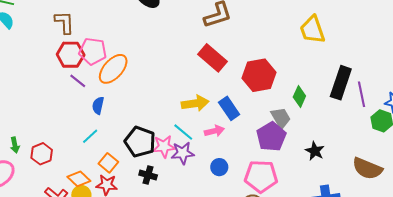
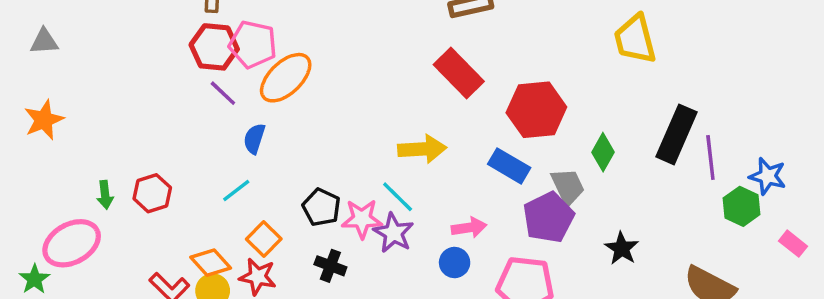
blue rectangle: (229, 108) -> (509, 166), moved, turned -30
pink arrow: (214, 131) -> (469, 228), moved
black pentagon: (140, 142) -> (321, 207), size x0.7
purple star: (183, 153) -> (393, 233), turned 30
red hexagon: (42, 154) -> (152, 193), moved

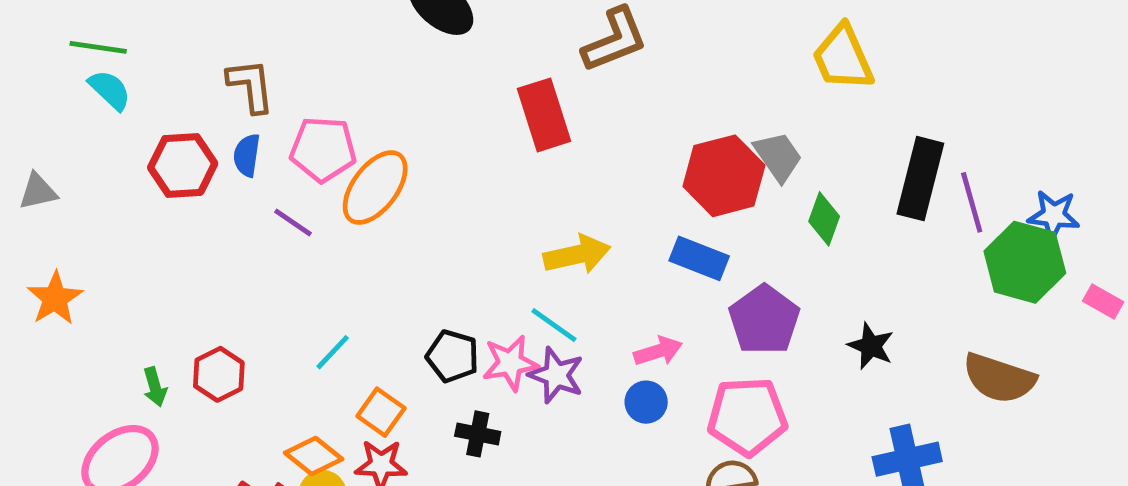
red hexagon: (214, 47) -> (183, 165), moved
red rectangle: (459, 73) -> (544, 115), moved, turned 36
blue semicircle: (254, 139) -> (247, 155), moved
gray trapezoid: (568, 187) -> (778, 157), moved
green hexagon: (741, 206) -> (1025, 262), size x1.5

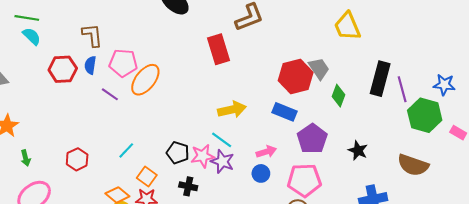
blue star: (1054, 215) -> (444, 85), moved
green arrow: (155, 387) -> (26, 158), moved

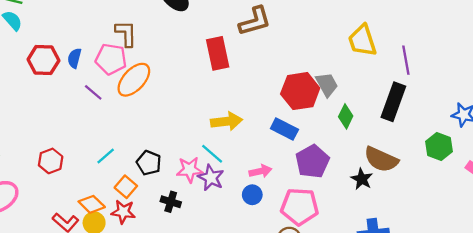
brown L-shape: (92, 35) -> (126, 34), moved
purple line: (402, 89) -> (406, 60), moved
green hexagon: (425, 115) -> (439, 147), size x0.7
black pentagon: (178, 153) -> (149, 163), moved
brown semicircle: (413, 165) -> (381, 159), moved

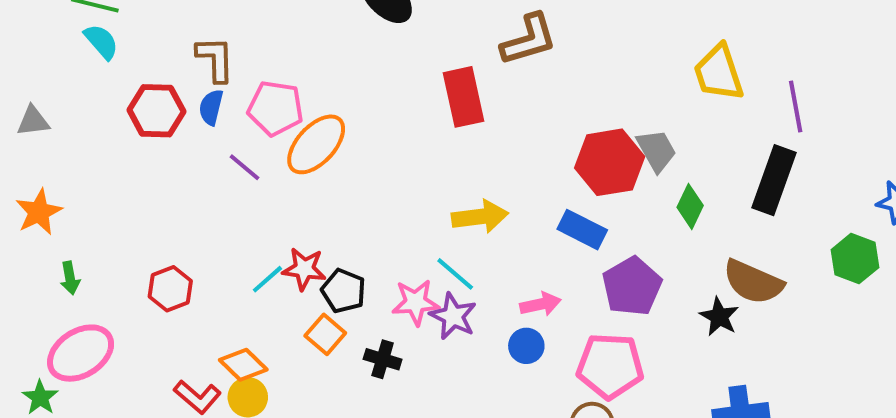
brown L-shape: (126, 34) -> (215, 59), moved
orange square: (126, 187) -> (325, 334), moved
red star: (123, 212) -> (304, 269), moved

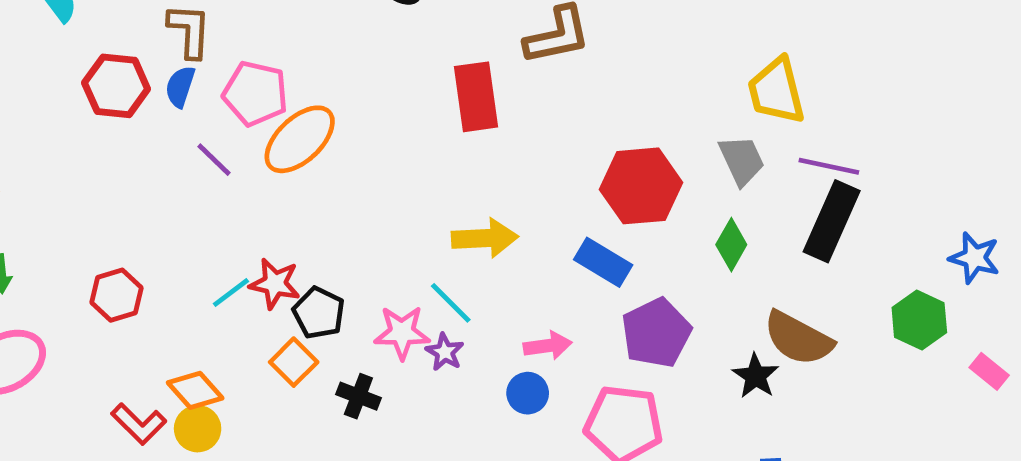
purple line: (796, 107) -> (829, 166), moved, turned -72
gray trapezoid: (657, 150) -> (742, 160), moved
purple star: (453, 316) -> (445, 352), size x0.7

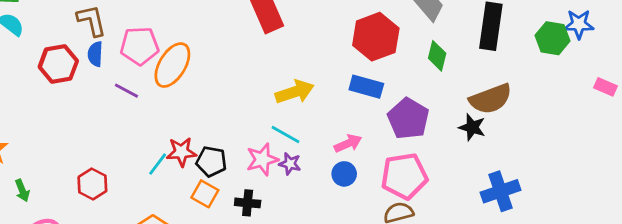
green hexagon: (919, 320) -> (552, 38), moved
brown semicircle: (798, 338) -> (491, 99), turned -33

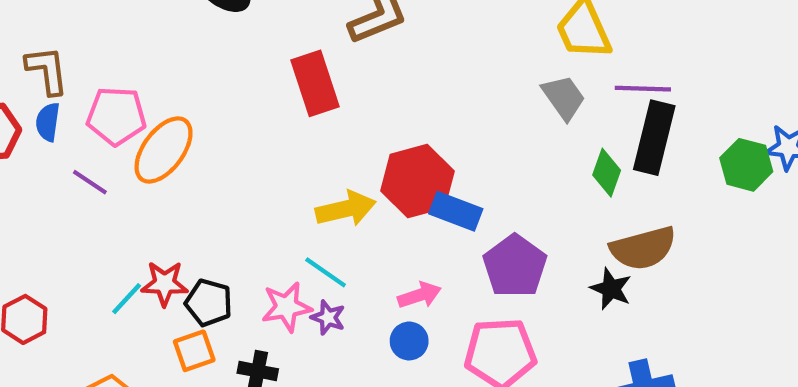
red hexagon: (376, 37) -> (417, 181), moved
green diamond: (437, 56) -> (607, 173), moved
orange square: (205, 194) -> (194, 351), turned 36

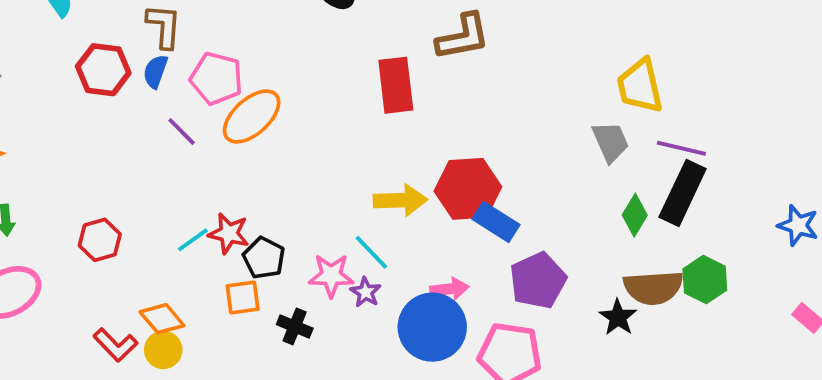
green hexagon: (746, 165) -> (705, 280), moved
blue circle: (409, 341) -> (432, 327), size x2.0

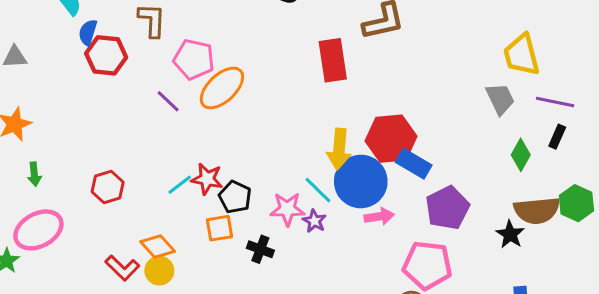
blue semicircle: (155, 71) -> (88, 32), moved
black rectangle: (683, 193) -> (557, 137), size x0.5
yellow arrow: (400, 200) -> (339, 149), turned 99
blue circle: (432, 327) -> (361, 181), moved

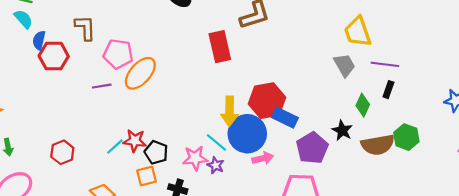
purple line: (168, 101) -> (102, 86), turned -48
black star: (510, 234) -> (342, 130), moved

